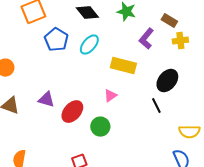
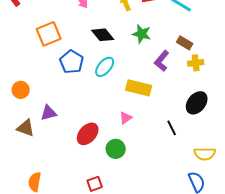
black ellipse: (167, 81) -> (197, 103), moved
purple triangle: (46, 100) -> (49, 113), moved, turned -30

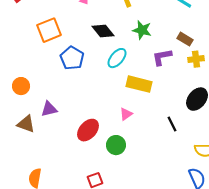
purple L-shape: (162, 61) -> (162, 57), turned 40
cyan ellipse: (105, 67) -> (117, 58), moved

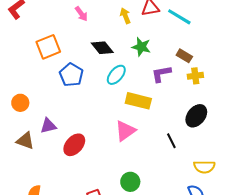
pink triangle: (126, 114) -> (125, 131), size x1.6
red ellipse: (88, 130) -> (74, 145), moved
green circle: (116, 145) -> (130, 182), moved

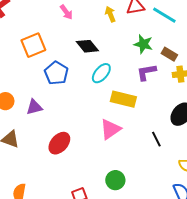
green star: (141, 47) -> (143, 44), moved
purple triangle: (48, 126) -> (34, 107), moved

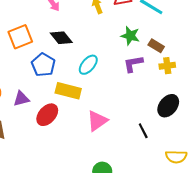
black diamond: (87, 46) -> (61, 38), moved
yellow rectangle: (123, 99) -> (68, 91), moved
red ellipse: (59, 143) -> (47, 115), moved

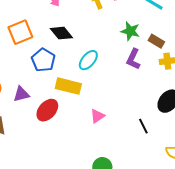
purple L-shape: (133, 64) -> (133, 59), turned -55
pink triangle: (97, 121) -> (97, 116), size x0.7

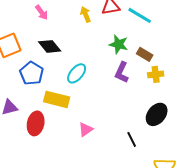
red ellipse: (47, 110) -> (36, 123), turned -30

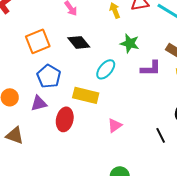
green star: (119, 44) -> (130, 43), moved
purple L-shape: (122, 72) -> (151, 68), turned -115
blue pentagon: (32, 73) -> (49, 76), moved

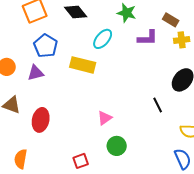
red ellipse: (65, 119) -> (41, 120), moved
pink triangle: (115, 125) -> (105, 118), moved

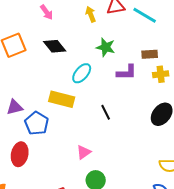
brown rectangle: (171, 20) -> (150, 54), turned -35
blue pentagon: (46, 46) -> (37, 123), moved
black line: (158, 105) -> (106, 112), moved

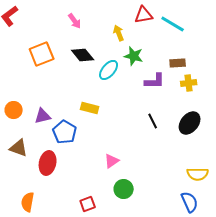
yellow arrow: (91, 14) -> (119, 33), moved
cyan ellipse: (82, 73) -> (109, 70), moved
yellow rectangle: (62, 99) -> (90, 108), size x0.7
black line: (106, 112) -> (153, 121), moved

